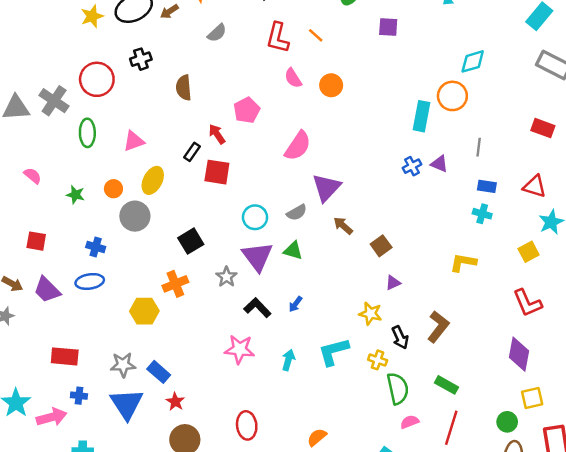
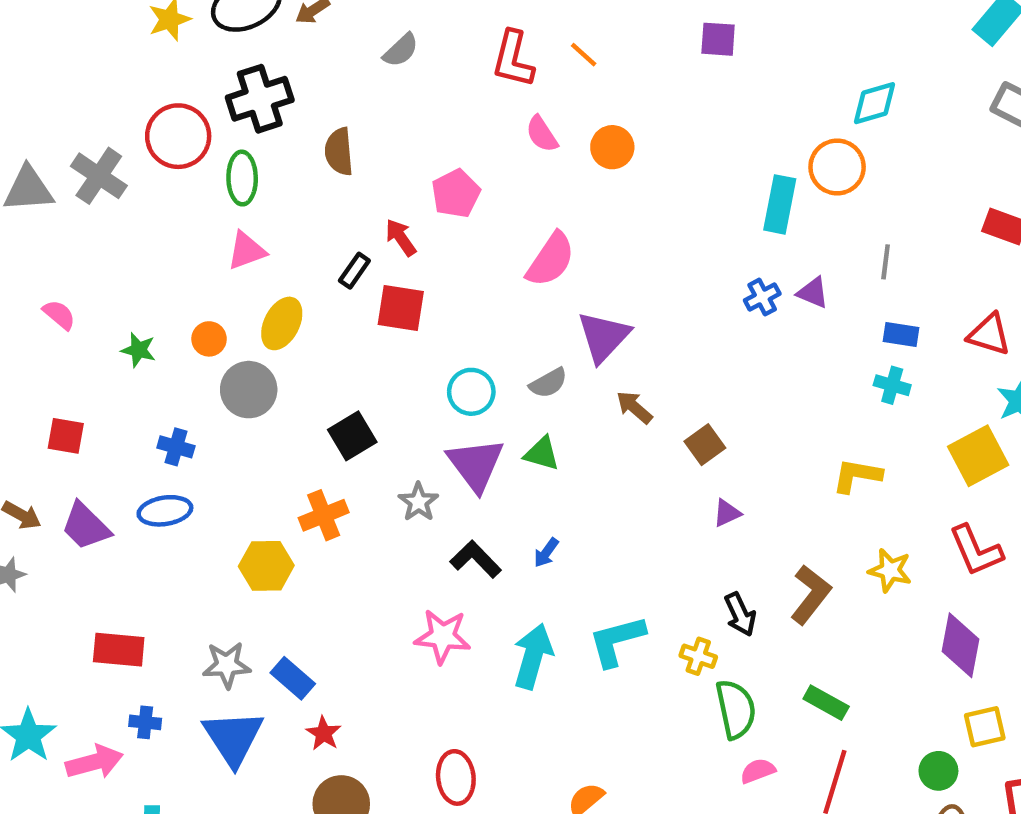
black cross: (141, 59) -> (260, 99), size x1.6
green ellipse: (87, 133) -> (242, 178), moved
yellow square: (529, 252) -> (978, 456), size x1.5
yellow star: (370, 314) -> (890, 570), moved
cyan arrow: (288, 360) -> (533, 656), size x1.6

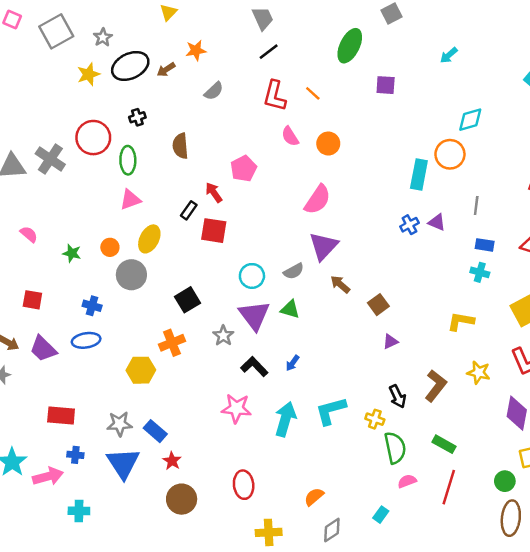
black cross: (260, 99) -> (137, 117), size x0.5
pink semicircle: (551, 260) -> (318, 200), moved

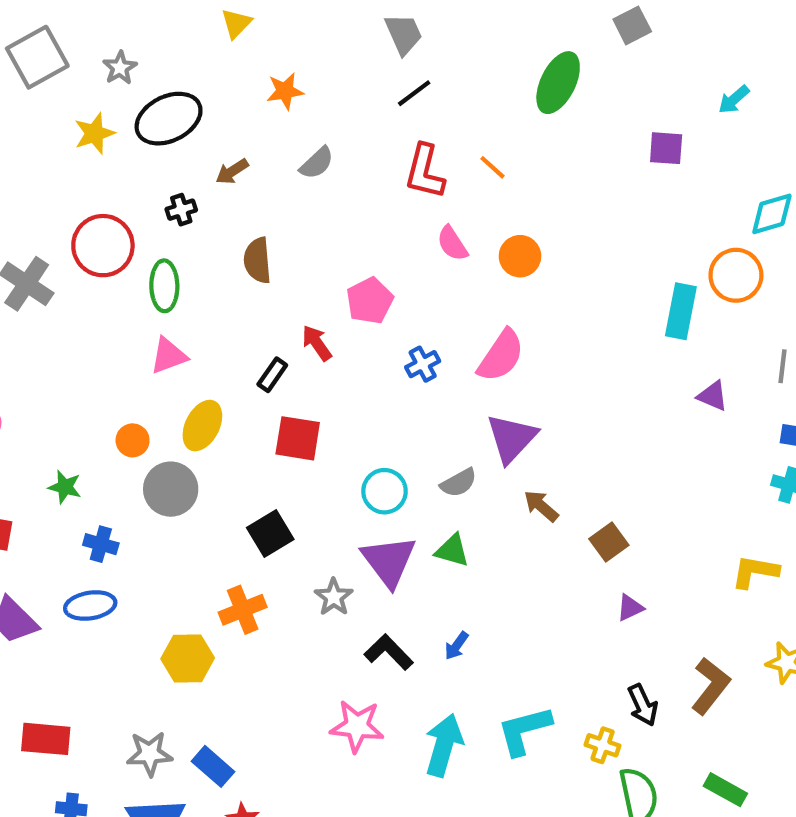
brown arrow: (166, 70) -> (232, 172), moved
purple square: (386, 85) -> (666, 148), moved
blue cross: (409, 225) -> (423, 364), moved
red square: (214, 231) -> (298, 438), moved
green star: (72, 253) -> (65, 487), moved

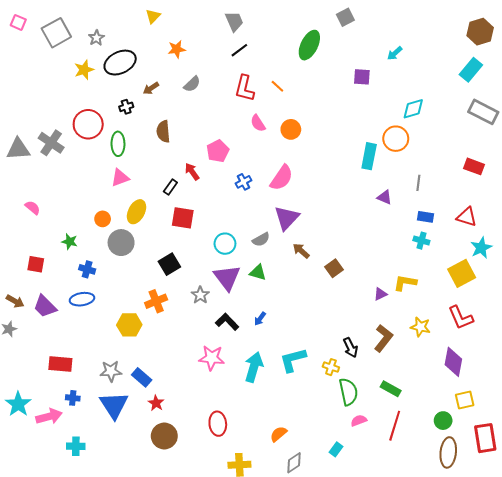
purple triangle: (630, 608) -> (380, 294), moved

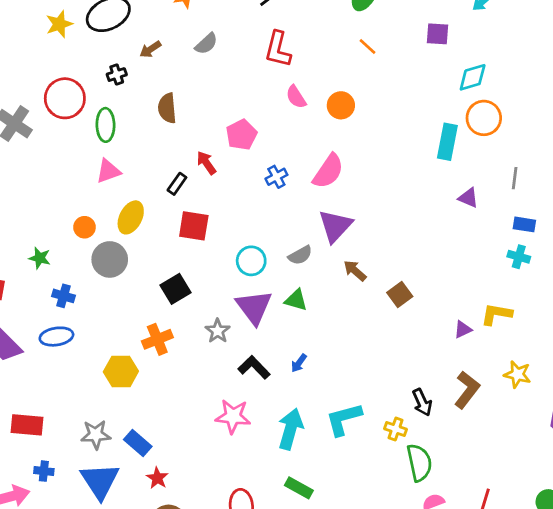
orange line: (277, 86) -> (368, 46), moved
cyan diamond: (413, 109) -> (473, 77), moved
green rectangle: (391, 389) -> (299, 488), moved

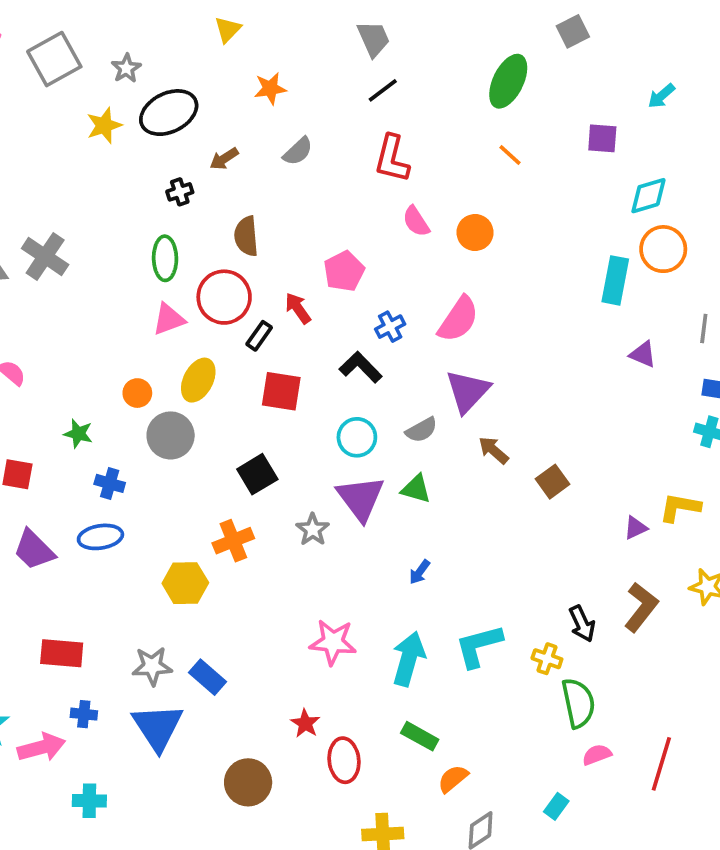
red circle: (65, 98) -> (224, 297), moved
black L-shape: (254, 367) -> (361, 367), moved
red star: (157, 478) -> (305, 723), moved

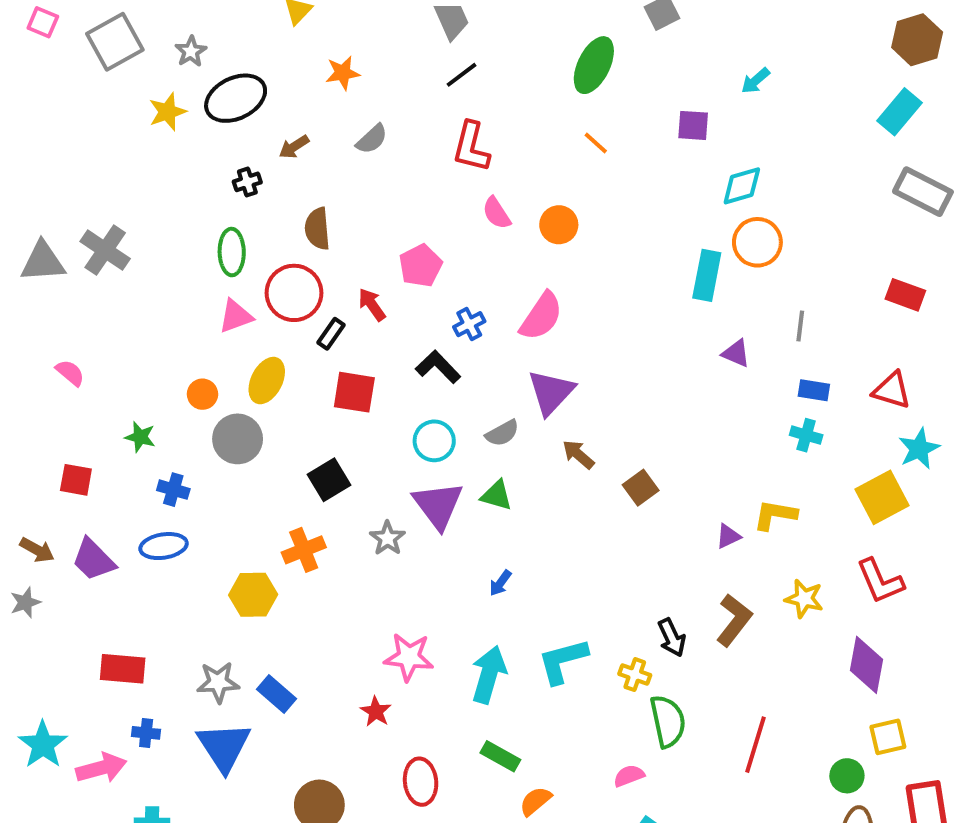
red star: (305, 723) -> (376, 712), moved
pink semicircle: (597, 755) -> (629, 776), moved
red line: (661, 764) -> (755, 745), moved

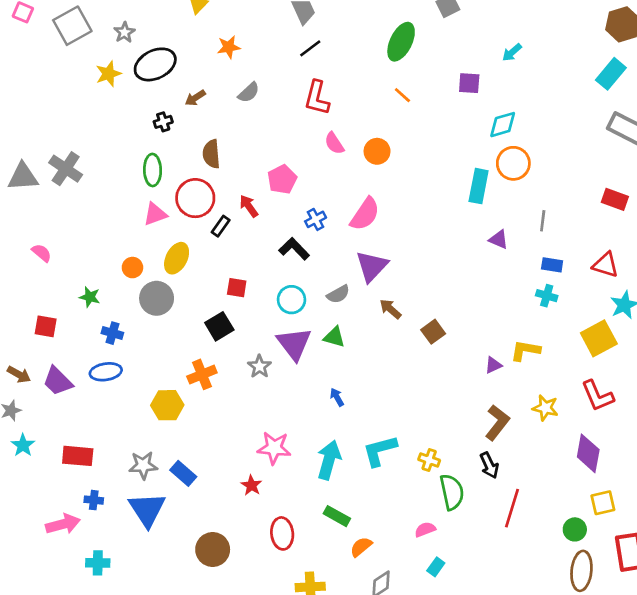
red square: (354, 392) -> (237, 288), moved, size x0.7
blue arrow: (500, 583) -> (337, 397), turned 114
black arrow: (672, 638) -> (489, 465), moved
cyan star: (43, 745) -> (23, 445), moved, size x0.7

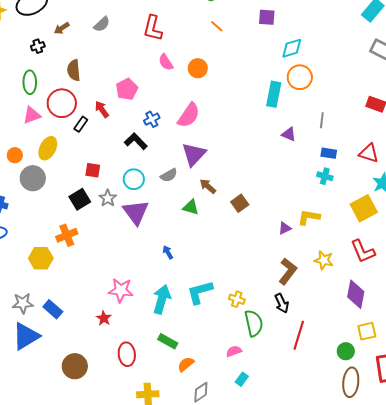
green triangle: (334, 337) -> (191, 207), moved
gray star: (259, 366) -> (108, 198), moved
blue triangle: (147, 509) -> (26, 336), turned 32

